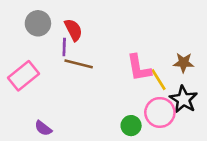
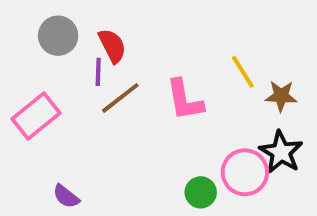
brown line: (79, 64) -> (120, 98), turned -52
pink L-shape: (139, 68) -> (185, 100), moved
yellow line: (159, 80) -> (243, 72), moved

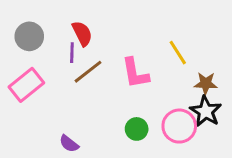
gray circle: (58, 36) -> (29, 36), moved
brown star: (281, 96) -> (206, 83), moved
green circle: (201, 192) -> (137, 129), moved
purple semicircle: (66, 196) -> (69, 144), moved

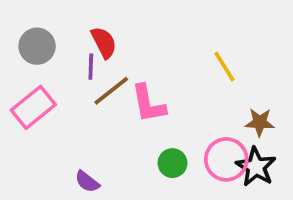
pink L-shape: (135, 73) -> (148, 104), moved
brown star: (206, 83) -> (260, 122), moved
black star: (206, 111) -> (256, 167), moved

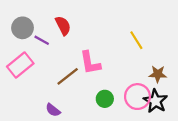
purple line: (91, 67) -> (42, 40), moved, turned -63
brown line: (111, 91) -> (68, 76), moved

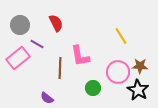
purple line: (42, 40) -> (37, 44), moved
brown line: (68, 76) -> (60, 68), turned -50
pink circle: (137, 97) -> (118, 72), moved

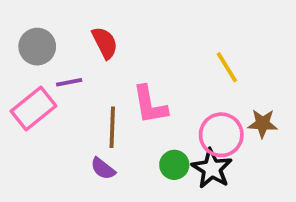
purple line: (37, 44) -> (69, 82), turned -40
black star: (138, 90) -> (212, 169), moved
purple semicircle: (47, 98) -> (103, 169), moved

